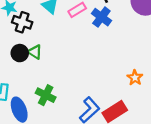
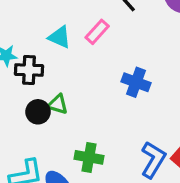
blue cross: (101, 17) -> (136, 82), moved

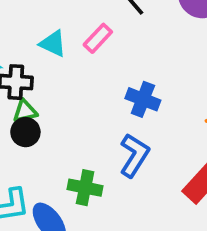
green triangle: (58, 104) -> (25, 111), moved, turned -30
blue L-shape: (153, 160) -> (134, 155), moved

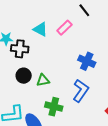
green triangle: (25, 111) -> (43, 80), moved

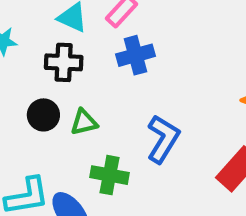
black cross: (20, 49) -> (64, 62), moved
blue cross: (87, 61) -> (136, 55), moved, turned -36

